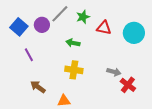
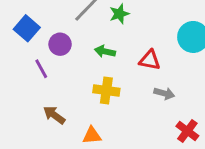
purple circle: (42, 25) -> (60, 44), moved
red triangle: (104, 28) -> (150, 60), moved
red cross: (128, 85) -> (187, 131), moved

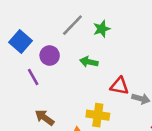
red triangle: (150, 60) -> (119, 86), moved
yellow cross: (106, 91) -> (98, 115), moved

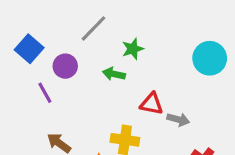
green star: (102, 29) -> (133, 49), moved

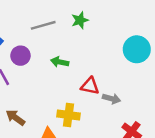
gray line: (93, 28) -> (43, 25), turned 30
green star: (133, 49) -> (80, 20), moved

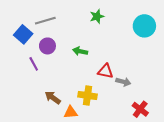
gray line: (43, 25) -> (45, 21), moved
cyan circle: (137, 49) -> (144, 26), moved
brown arrow: (15, 118) -> (53, 98), moved

